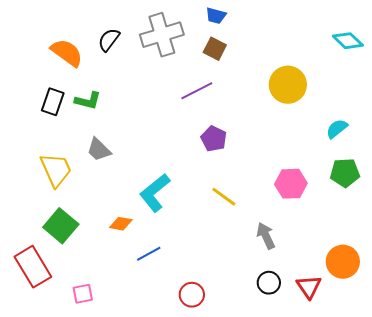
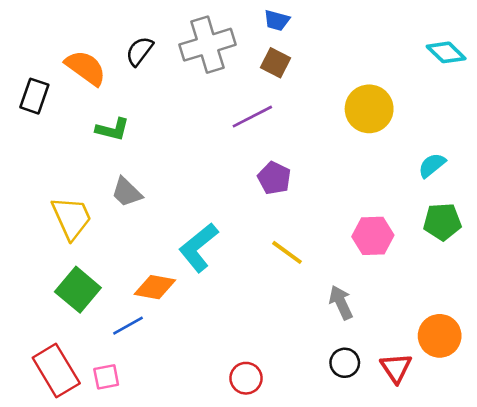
black rectangle: (53, 102) -> (34, 96), moved
orange diamond: (121, 224) -> (155, 287), size x1.4
blue line: (149, 254) -> (128, 326), moved
red rectangle: (33, 267) -> (56, 370), moved

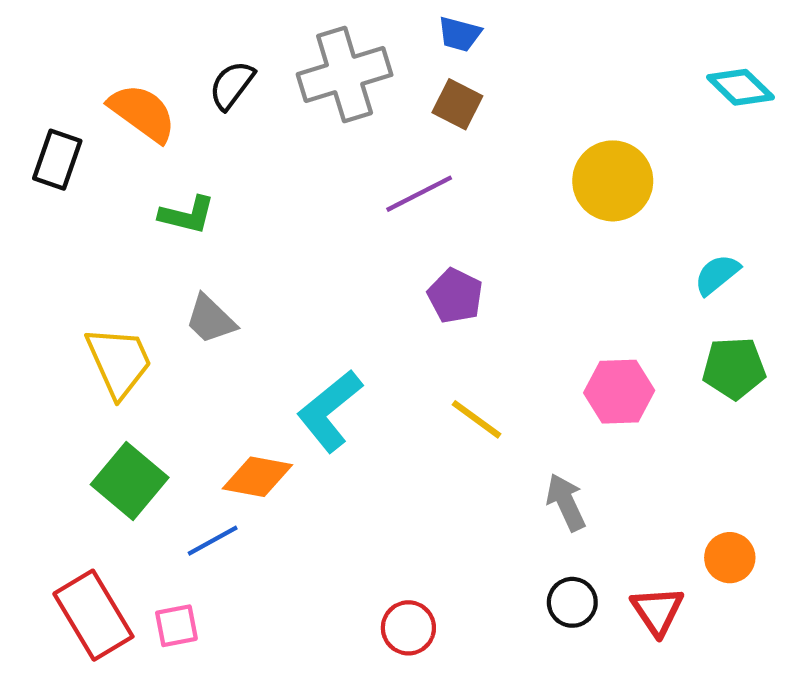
orange circle: (440, 336) -> (730, 558), size x0.7

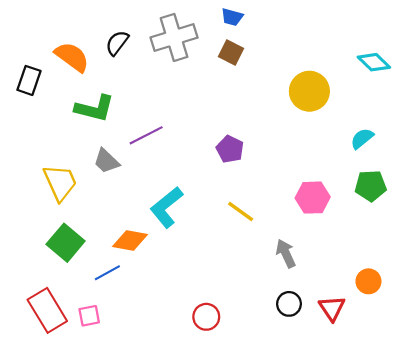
cyan diamond: (740, 87) -> (374, 62), moved
purple line: (419, 194) -> (146, 135), moved
green L-shape: (187, 215) -> (95, 108), size x1.4

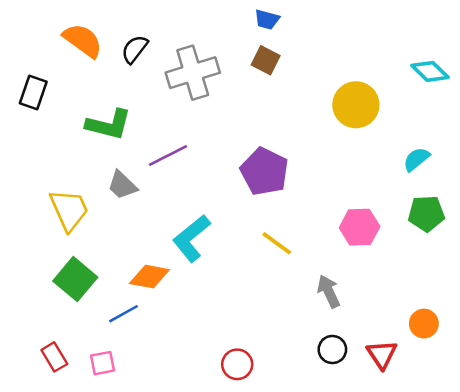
gray cross: (174, 37) -> (193, 73), moved
orange semicircle: (72, 57) -> (83, 40), moved
purple pentagon: (230, 149) -> (264, 172), size x1.5
red rectangle: (47, 310) -> (54, 357), size x0.6

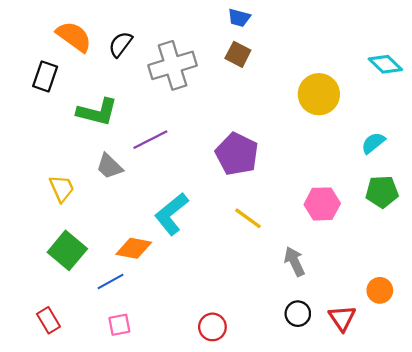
black rectangle: (33, 92) -> (45, 76), moved
yellow trapezoid: (69, 210) -> (62, 188), size x0.7
pink square: (102, 363) -> (119, 325), moved

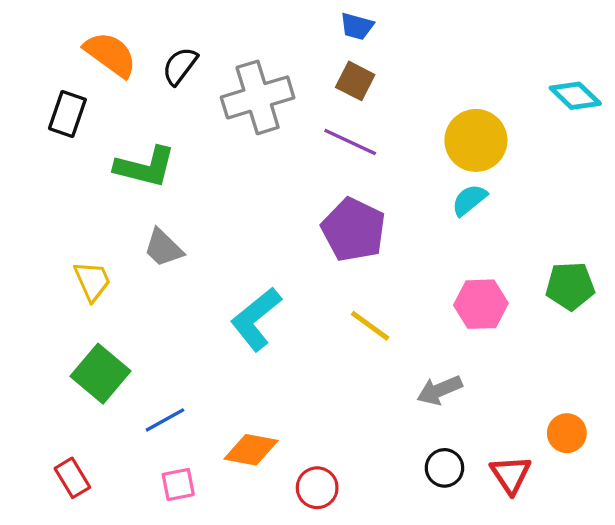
purple line: (150, 140) -> (350, 142), moved, turned 52
cyan semicircle: (373, 143) -> (469, 200), moved
orange diamond: (134, 248) -> (251, 450), moved
gray arrow: (294, 262) -> (440, 390), turned -88

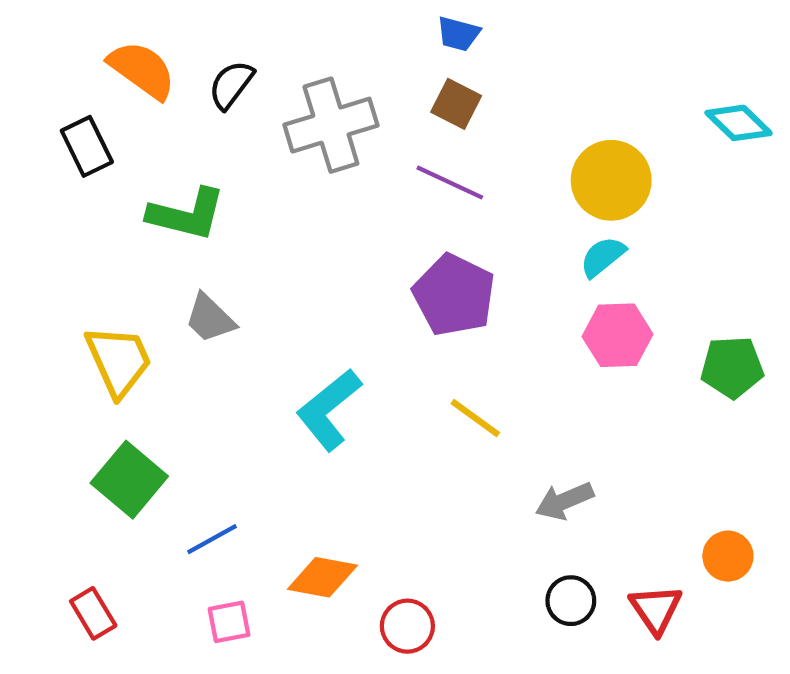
black rectangle: (67, 114) -> (87, 146), turned -45
yellow trapezoid: (92, 281) -> (119, 361), size x1.4
pink hexagon: (481, 304) -> (618, 335), moved

